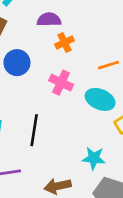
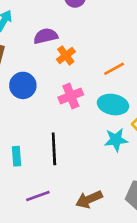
pink cross: (61, 83) -> (71, 96), turned -35
cyan star: (94, 158) -> (116, 140), moved

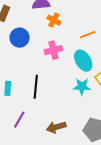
orange cross: (66, 55) -> (54, 20), turned -32
cyan ellipse: (113, 105) -> (83, 61), turned 40
purple line: (38, 196) -> (19, 120), turned -48

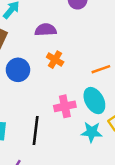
orange cross: (54, 20) -> (55, 60), moved
pink cross: (53, 50) -> (65, 106), moved

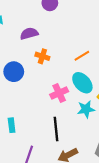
black line: (36, 130) -> (56, 129), moved

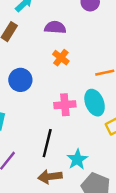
blue circle: (14, 72) -> (20, 80), moved
cyan star: (86, 109) -> (77, 159), moved, turned 30

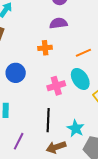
purple semicircle: (55, 27) -> (58, 23), moved
orange cross: (61, 58) -> (45, 48), turned -32

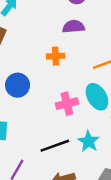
black line: (48, 120) -> (55, 146), turned 65
cyan star: (76, 128) -> (89, 141), moved

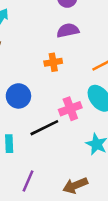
black line: (55, 146) -> (44, 128), moved

